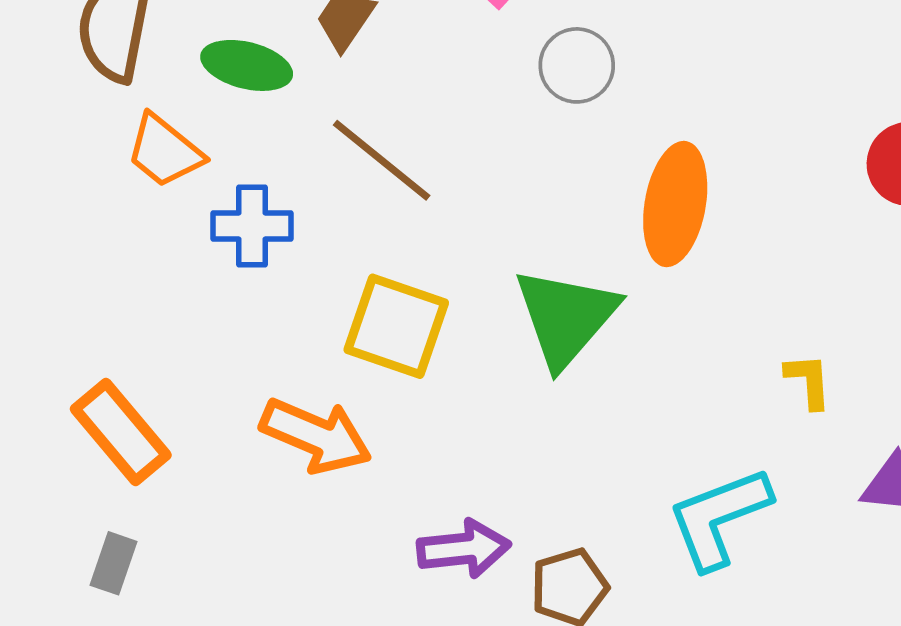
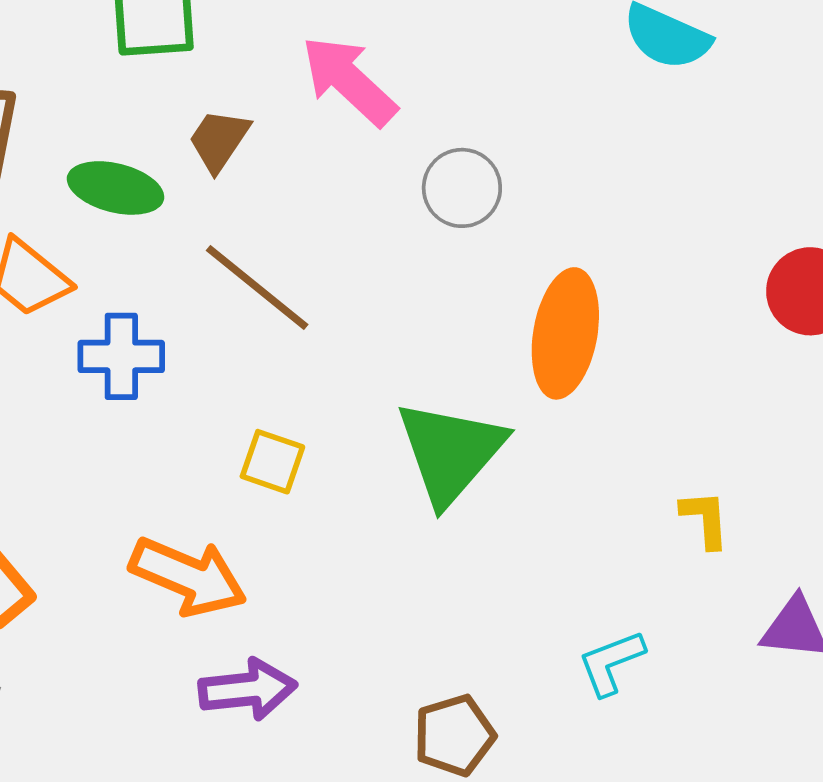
yellow square: (396, 326) -> (272, 462), size x0.6
cyan L-shape: (719, 518) -> (611, 663), size x0.6
purple arrow: (464, 549) -> (248, 689), moved

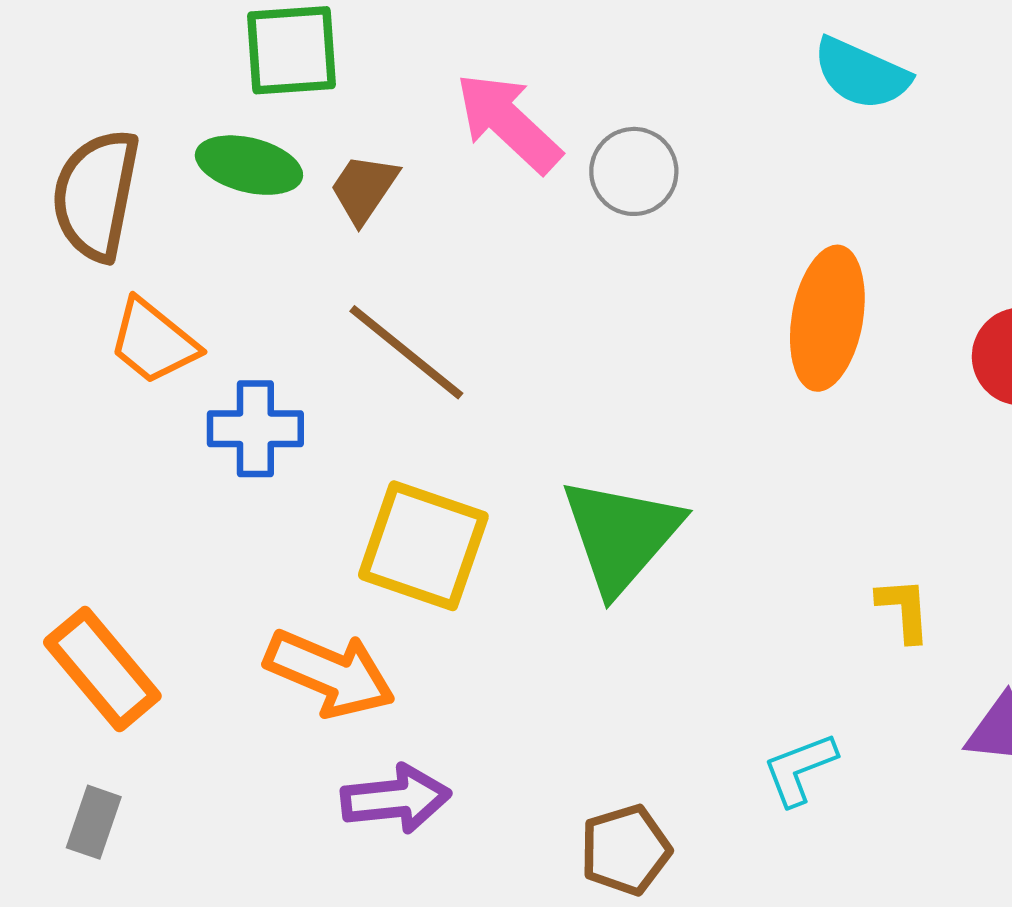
green ellipse: (116, 188) -> (249, 165), moved
gray circle: (462, 188) -> (634, 171), moved
orange ellipse: (565, 333) -> (827, 318), moved
yellow square: (272, 462) -> (423, 546), size x1.8

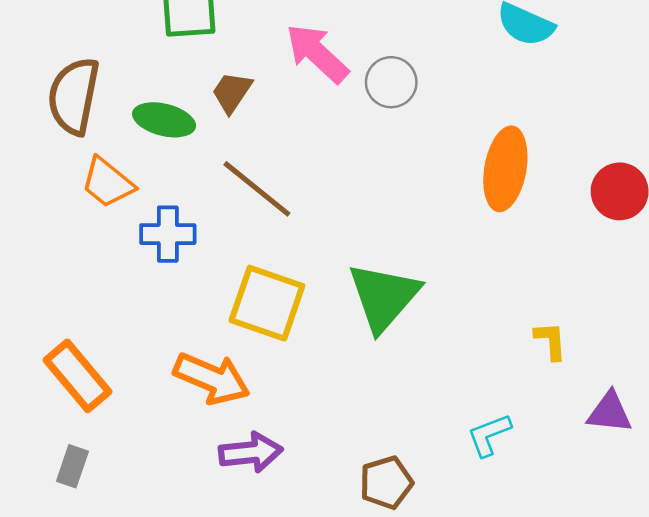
green ellipse: (249, 165) -> (164, 120), moved

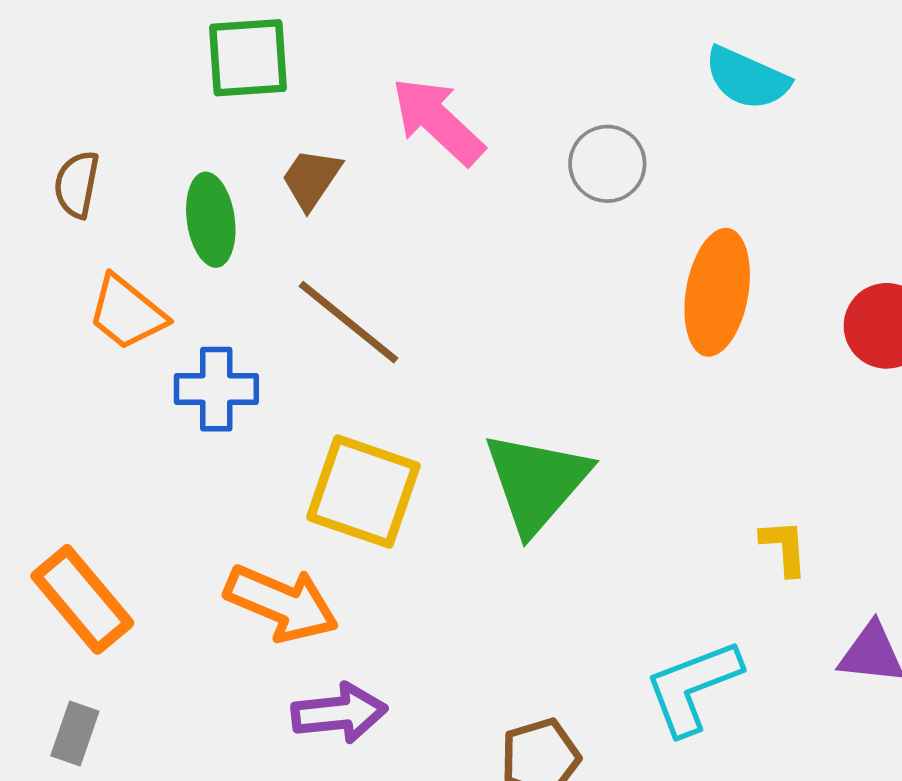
gray circle: (391, 82) -> (607, 164), moved
brown semicircle: (74, 96) -> (77, 184), size x0.6
green ellipse: (164, 120) -> (211, 220), turned 68
cyan L-shape: (489, 435) -> (693, 687), size x1.5

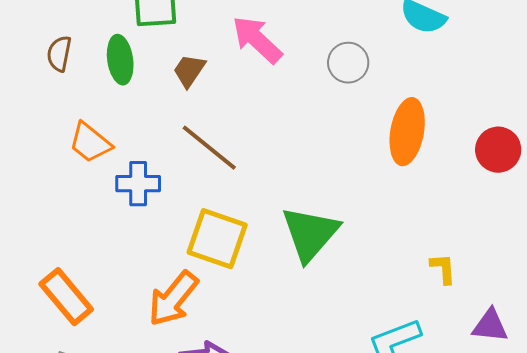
brown semicircle: (77, 184) -> (59, 54), moved
green ellipse: (211, 220) -> (120, 60), moved
orange arrow: (282, 603) -> (173, 299), turned 106

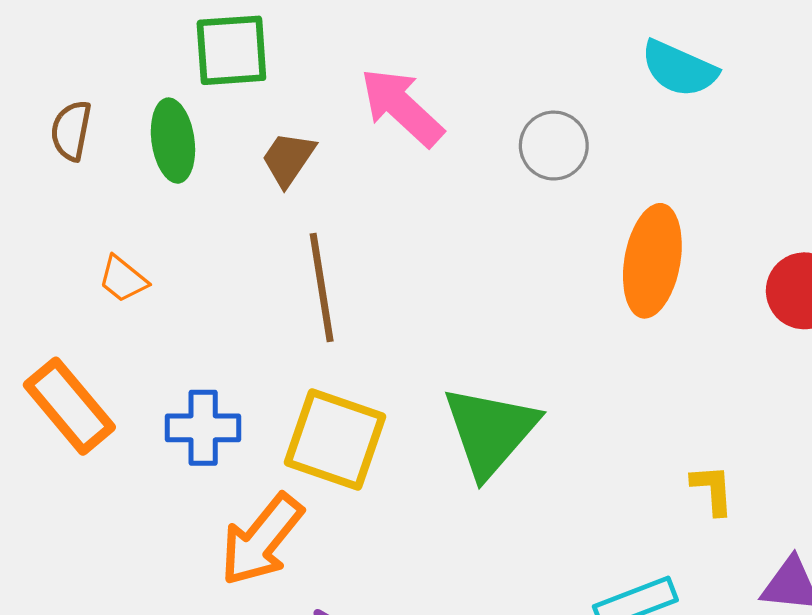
orange trapezoid: (90, 143) -> (123, 279), size x0.7
brown line: (209, 148) -> (322, 288), turned 42
blue cross: (138, 184) -> (203, 428), moved
orange rectangle: (66, 297) -> (69, 406), moved

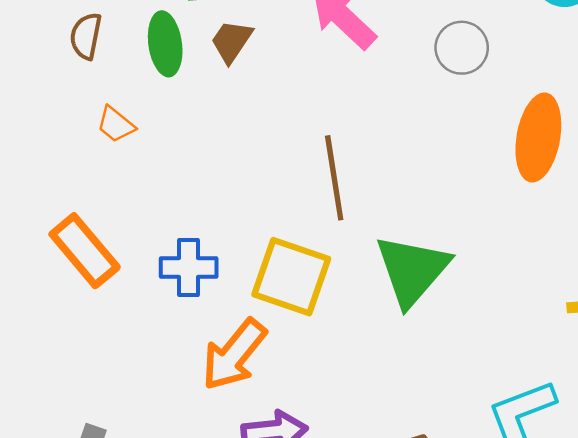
brown trapezoid: (288, 159) -> (231, 41), moved
orange trapezoid: (123, 279) -> (116, 124), moved
brown line: (322, 288) -> (334, 178), moved

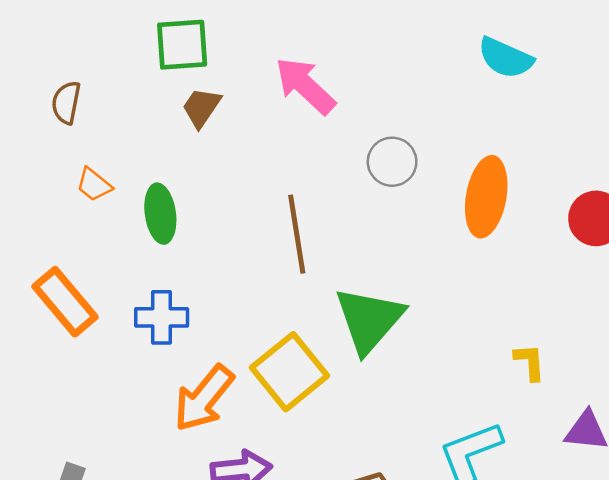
green ellipse: (165, 44) -> (160, 214), moved
gray circle: (462, 48) -> (392, 162), moved
yellow square: (291, 277) -> (289, 372), moved, turned 32

